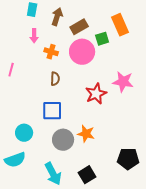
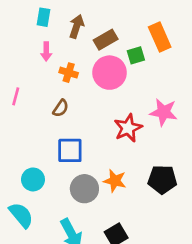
brown semicircle: (55, 79) -> (61, 108), moved, turned 32
black pentagon: (128, 159) -> (162, 179), moved
cyan semicircle: (15, 160) -> (21, 215), turned -110

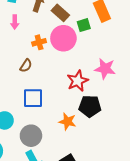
brown rectangle: (106, 40) -> (60, 13), turned 72
orange cross: (69, 73) -> (39, 42), moved, turned -32
black pentagon: (162, 179) -> (90, 106), moved
gray circle: (84, 189) -> (31, 136), moved

